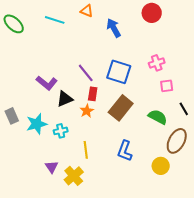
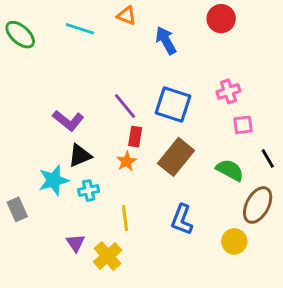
black triangle: (65, 99) -> (80, 156), moved
gray rectangle: (12, 116) -> (17, 209), moved

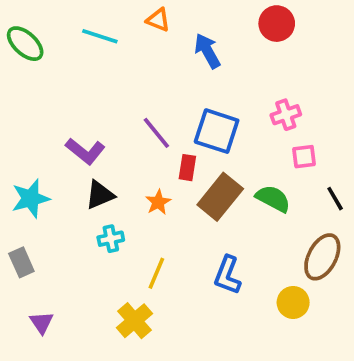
red rectangle: (135, 137) -> (187, 168), moved
green semicircle: (230, 170) -> (273, 199), moved
cyan star: (54, 180) -> (31, 199), moved
yellow line: (125, 218) -> (156, 273), turned 30
purple triangle: (76, 243) -> (42, 323), moved

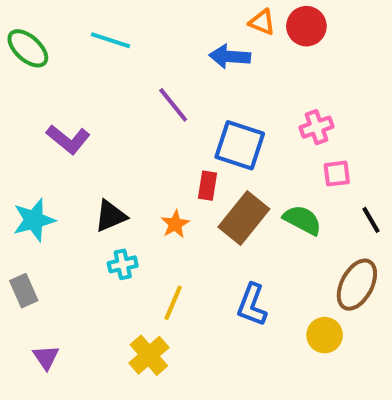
orange triangle: (158, 20) -> (262, 22), moved
blue arrow: (207, 51) -> (230, 56), turned -57
purple line: (156, 133) -> (173, 105), moved
purple L-shape: (85, 151) -> (68, 139), moved

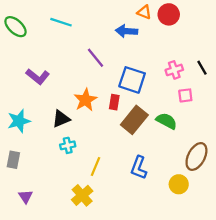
black line: (371, 220) -> (202, 68), moved
orange star: (175, 224) -> (85, 100), moved, size x1.5
gray rectangle: (24, 291) -> (13, 160), turned 35

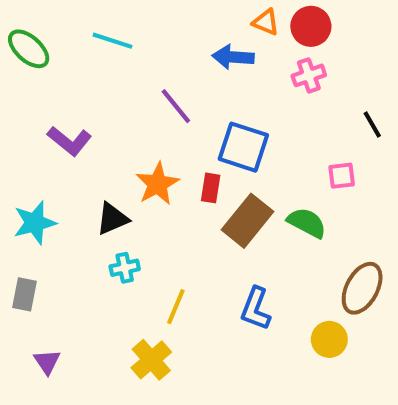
pink cross: (174, 70) -> (309, 75), moved

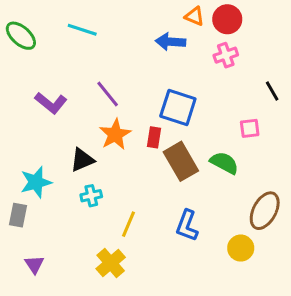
purple line: (176, 106) -> (108, 94), moved
brown rectangle: (247, 221) -> (181, 161), turned -69
cyan star: (35, 223) -> (36, 182), moved

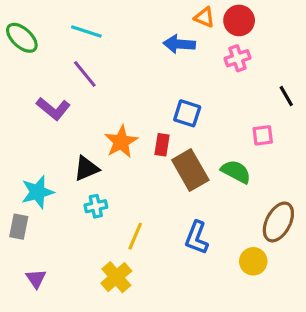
purple line: (108, 94) -> (85, 74), moved
blue square: (178, 107) -> (187, 113), size x0.7

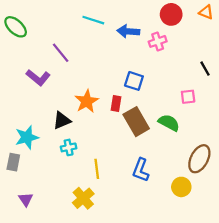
orange triangle: (204, 17) -> (206, 12), moved
cyan line: (86, 31) -> (93, 20), moved
pink cross: (238, 58) -> (158, 41), moved
yellow line: (135, 236) -> (97, 169), turned -30

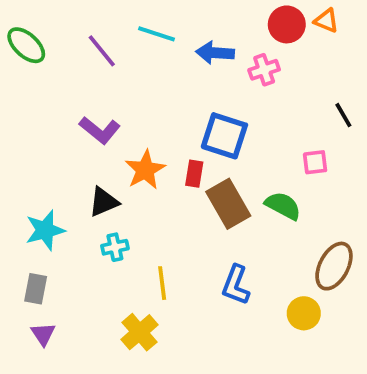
orange triangle: (206, 12) -> (326, 21), moved
purple line: (61, 53) -> (102, 51), moved
purple L-shape: (38, 78) -> (100, 130), moved
blue square: (134, 81) -> (224, 136), size x1.4
gray rectangle: (13, 162) -> (36, 289), moved

